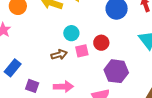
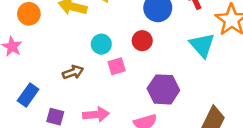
red circle: (101, 43) -> (142, 41), moved
brown arrow: (59, 55) -> (73, 72), moved

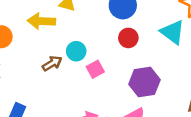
red circle: (142, 41) -> (128, 38), moved
brown arrow: (73, 72) -> (52, 63), moved

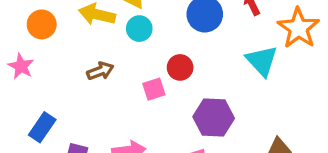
red circle: (128, 38) -> (180, 67), moved
cyan circle: (76, 51) -> (139, 29), moved

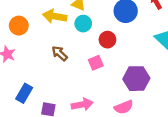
red circle: (180, 67) -> (107, 40), moved
brown arrow: (100, 71) -> (60, 53), turned -112

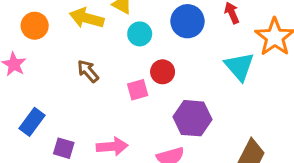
cyan circle: (83, 24) -> (140, 34), moved
red circle: (107, 40) -> (163, 72), moved

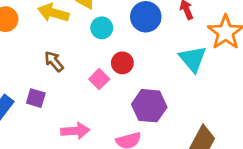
pink square: (138, 90) -> (99, 79), turned -30
purple square: (64, 148) -> (36, 98), moved

